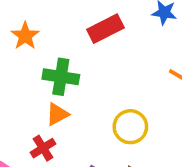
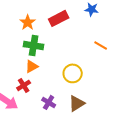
orange star: (25, 36) -> (28, 22), moved

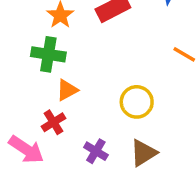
green cross: (34, 45) -> (48, 54), moved

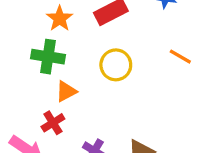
yellow circle: (137, 102) -> (116, 65), moved

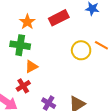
yellow circle: (116, 65) -> (81, 50), moved

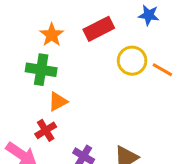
yellow circle: (81, 50) -> (132, 61), moved

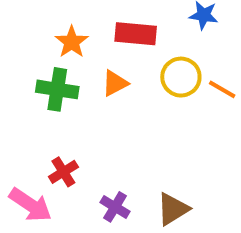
red rectangle: (99, 29) -> (136, 34), turned 32
orange triangle: (58, 102) -> (115, 83), moved

